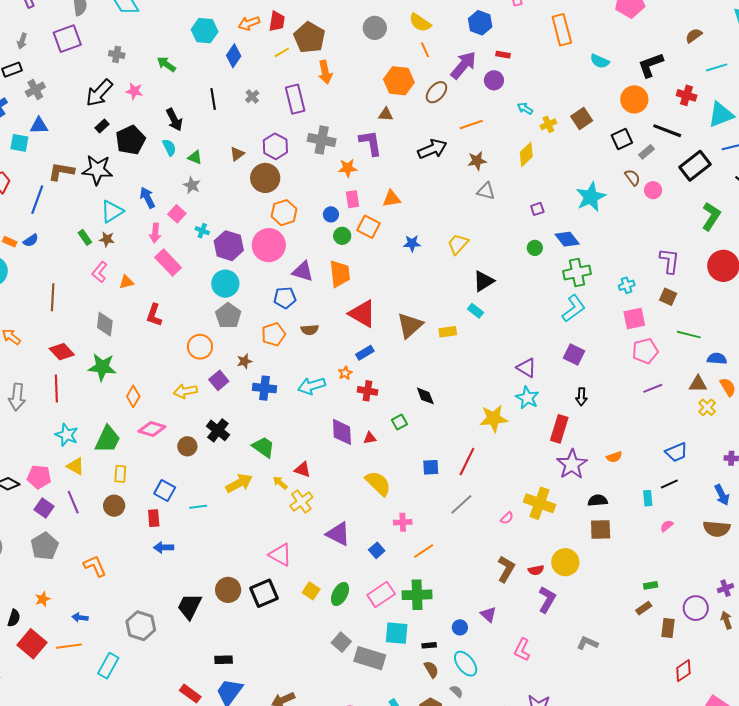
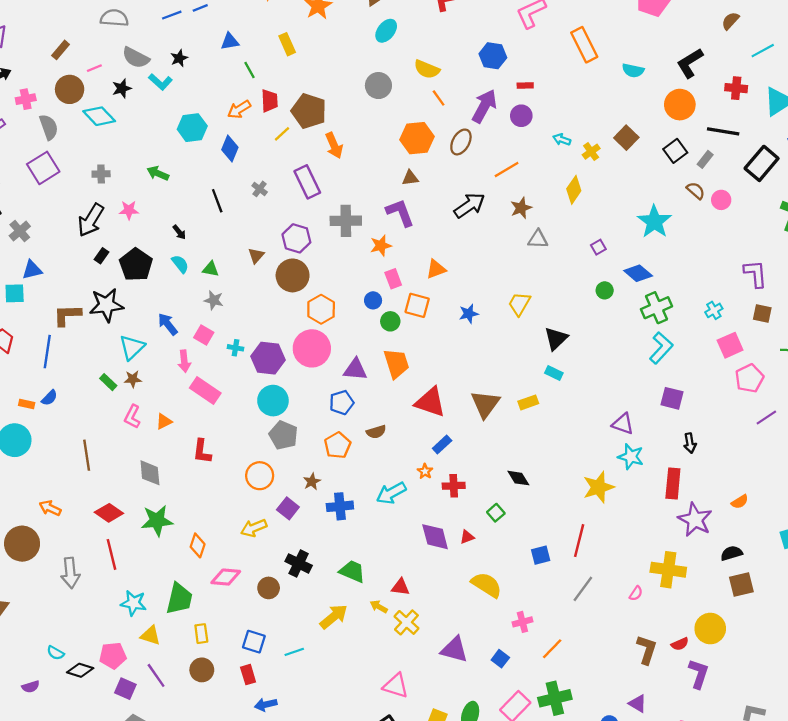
black arrow: (174, 120) -> (179, 232), size x0.6

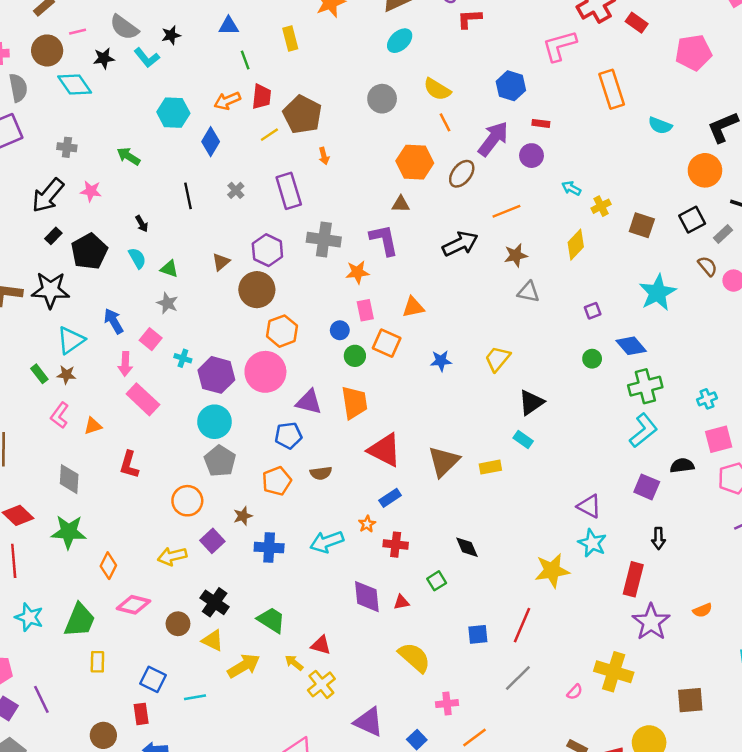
brown square: (626, 138) -> (642, 225), moved, turned -35
orange arrow: (334, 145) -> (324, 156), size x0.6
black semicircle: (731, 553) -> (682, 466), moved
yellow triangle: (150, 635) -> (213, 640), moved
brown circle: (202, 670) -> (103, 735), moved

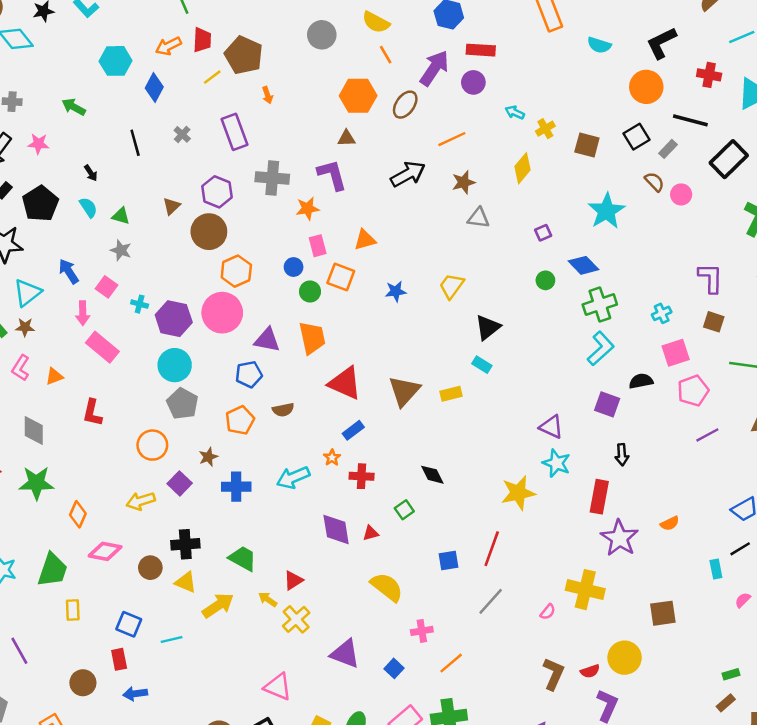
red rectangle: (541, 123) -> (481, 50), size x1.6
black cross: (215, 602) -> (185, 544), turned -36
red triangle: (321, 645) -> (293, 580), turned -45

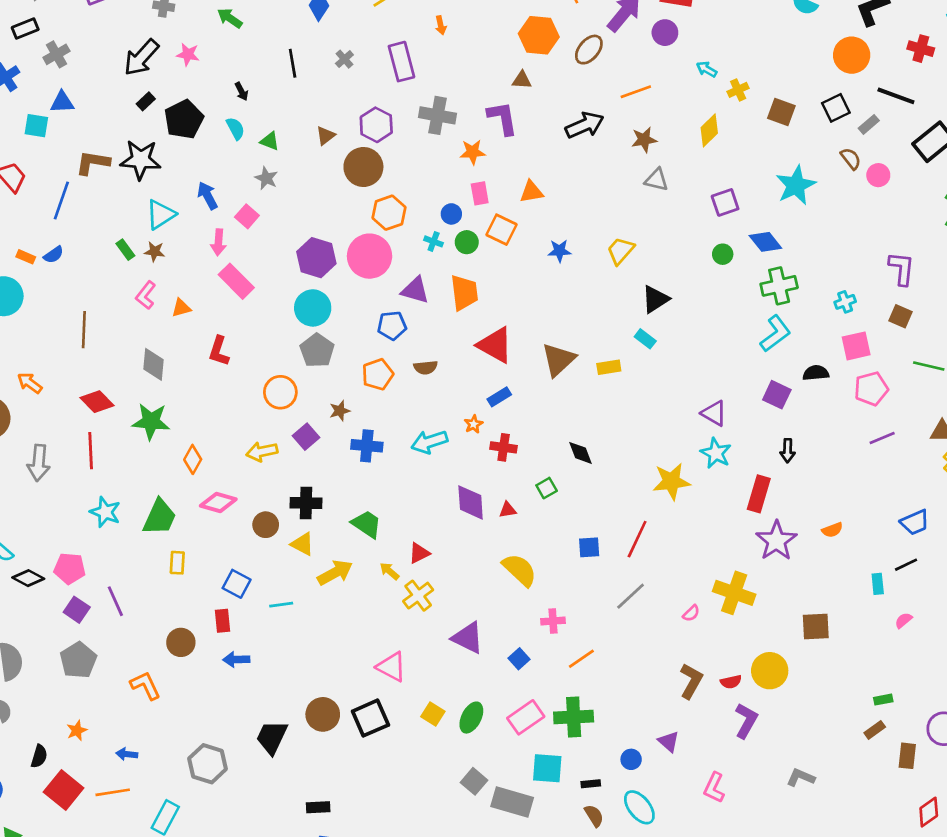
purple square: (543, 233) -> (725, 202), size x1.5
cyan cross: (140, 304) -> (434, 241), moved

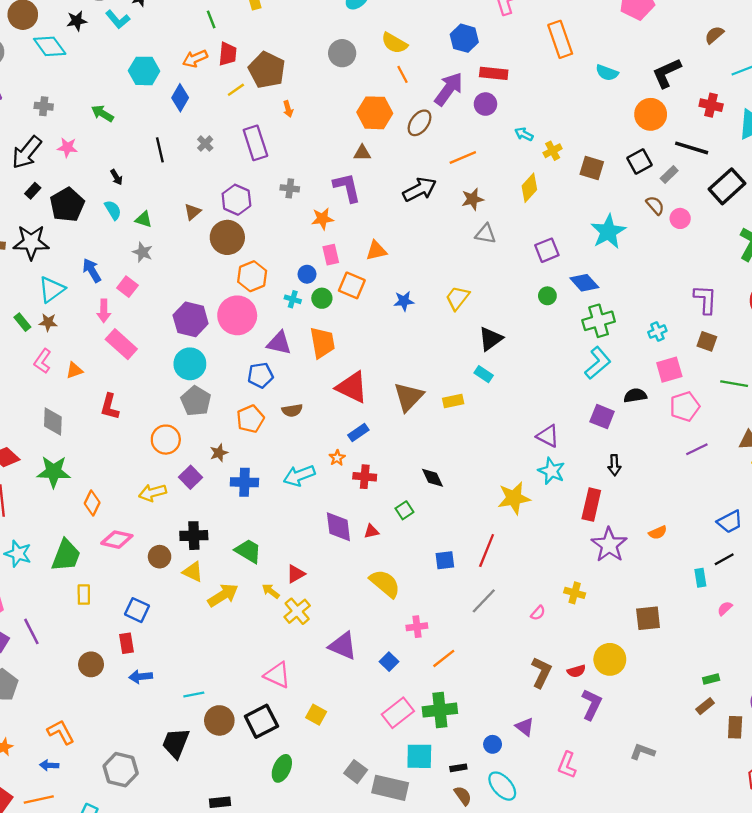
gray cross: (438, 115) -> (290, 188), size x0.6
yellow cross: (734, 593) -> (575, 593), size x0.6
cyan line: (281, 605) -> (194, 694), moved
orange L-shape: (145, 685) -> (61, 732), moved
green ellipse: (471, 718) -> (282, 768), moved

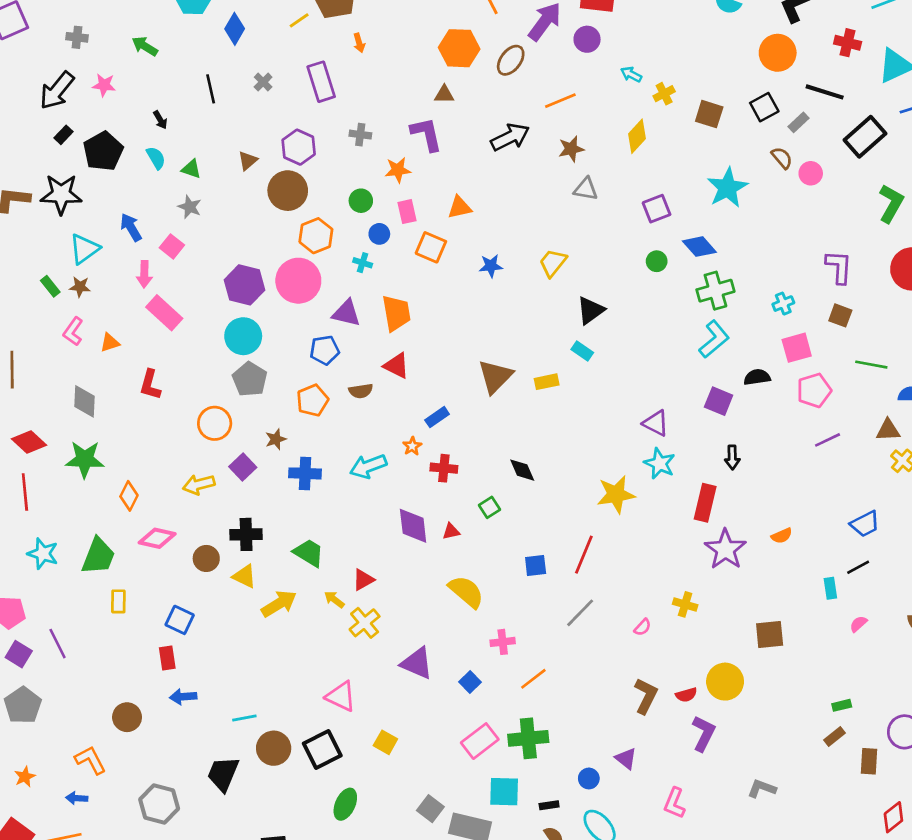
green circle: (322, 298) -> (361, 201), moved
red triangle: (352, 387) -> (396, 366), moved, size x0.7
brown circle: (91, 664) -> (127, 717), moved

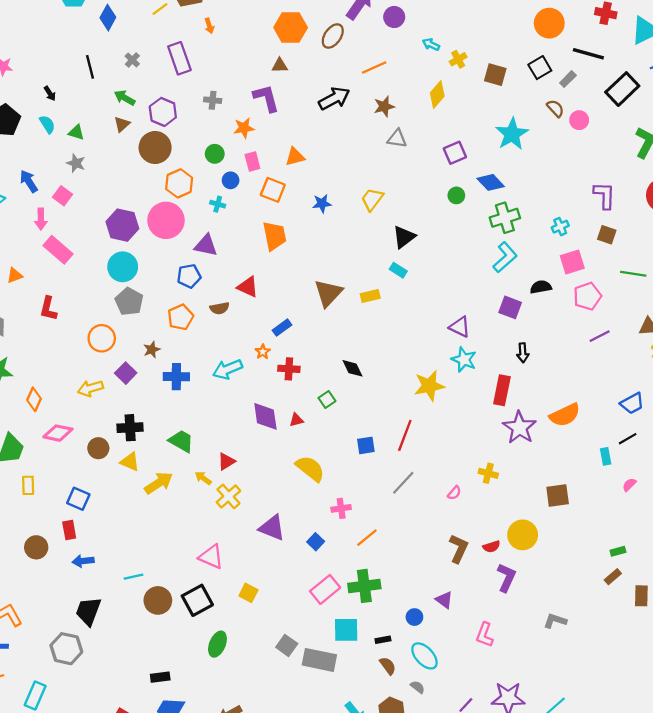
green arrow: (145, 46) -> (125, 98), moved
orange trapezoid: (396, 313) -> (274, 236), moved
orange semicircle: (782, 536) -> (565, 415), size x1.8
brown circle: (127, 717) -> (36, 547), moved
black trapezoid: (223, 774) -> (88, 611), moved

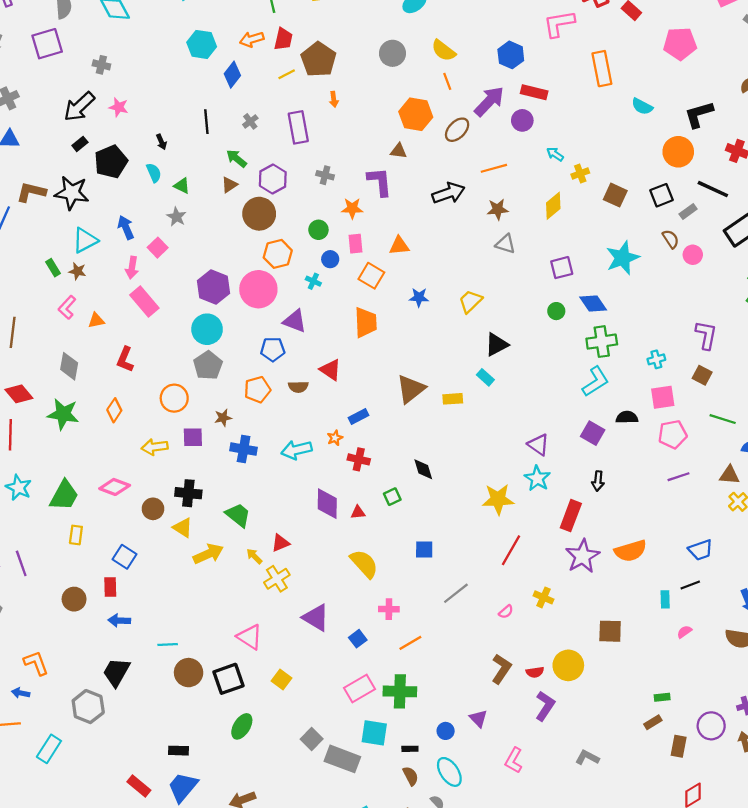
purple square: (126, 373) -> (193, 437), turned 35
orange diamond: (34, 399) -> (114, 410), moved
red line: (405, 435) -> (511, 550), moved

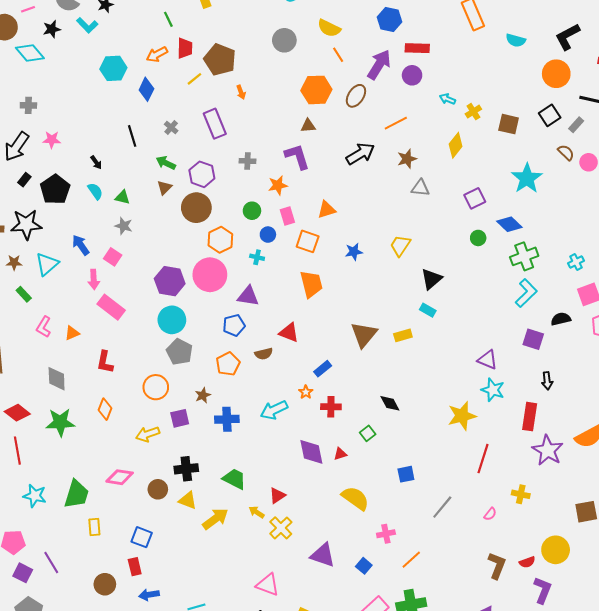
brown star: (77, 271) -> (14, 263), moved

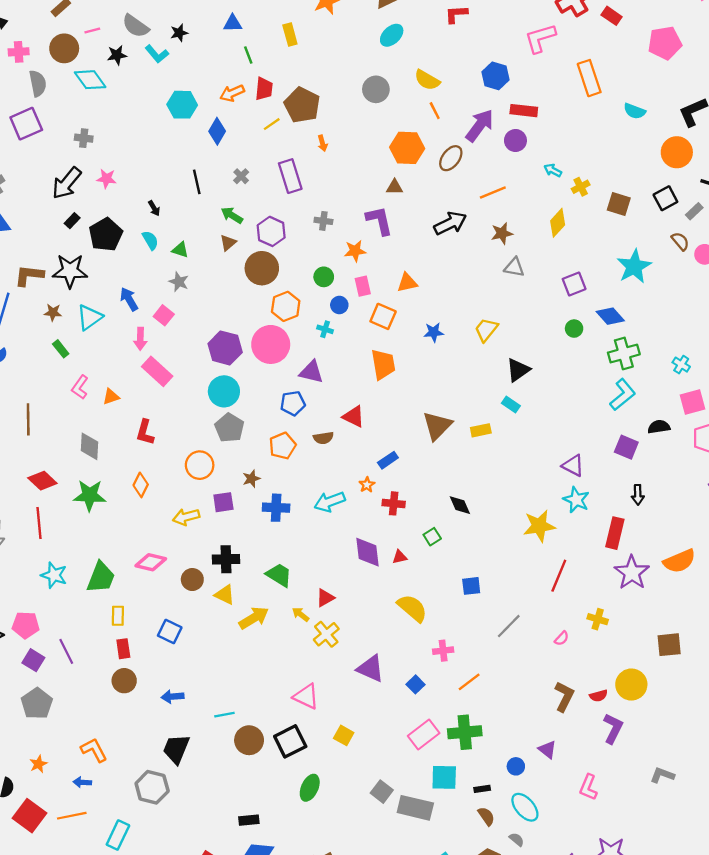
cyan cross: (576, 262) -> (681, 365), turned -35
red rectangle: (135, 567) -> (123, 649), moved

